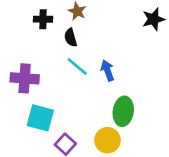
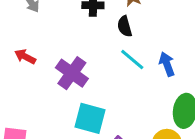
purple cross: (25, 78) -> (72, 73), turned 32

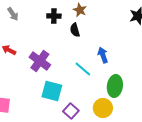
cyan line: (132, 60) -> (83, 69), moved

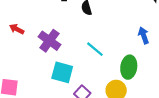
blue arrow: (103, 55) -> (144, 35), moved

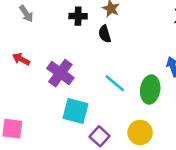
green ellipse: (129, 67) -> (150, 90), moved

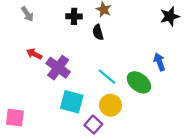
red arrow: (21, 59) -> (34, 54), moved
green ellipse: (150, 90) -> (139, 82), turned -60
yellow circle: (140, 133) -> (110, 105), moved

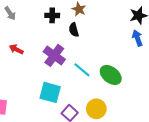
blue arrow: (159, 62) -> (137, 38), moved
purple cross: (58, 68) -> (54, 55), moved
yellow circle: (110, 105) -> (96, 109), moved

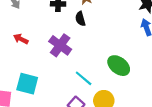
cyan line: (82, 70) -> (84, 78), moved
cyan square: (50, 92) -> (27, 84), moved

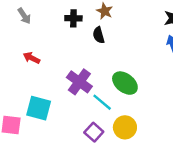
purple cross: (60, 45) -> (79, 82), moved
green ellipse: (119, 66) -> (125, 83), moved

